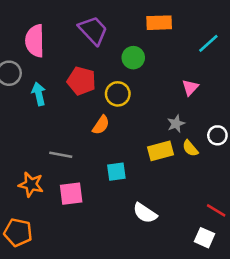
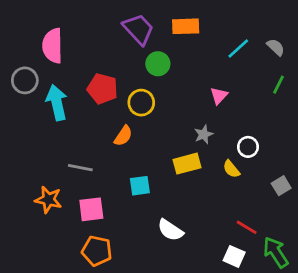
purple trapezoid: (93, 30) -> (138, 29), moved
cyan arrow: (39, 94) -> (57, 103), size x1.4
yellow semicircle: (190, 148) -> (231, 169), moved
orange pentagon: (18, 232) -> (97, 251), moved

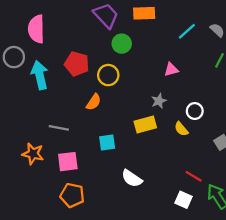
pink triangle: (219, 96) -> (171, 69), turned 32

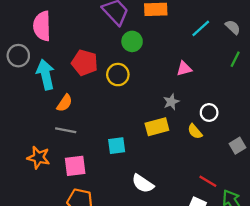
orange semicircle: (94, 102) -> (65, 103), moved

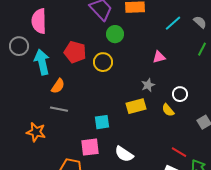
pink square: (75, 166) -> (90, 147), moved

